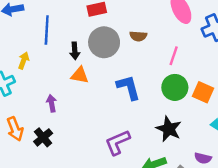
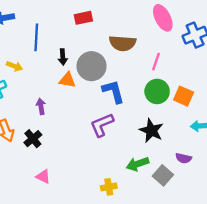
brown semicircle: (138, 36) -> (123, 43), size x1.6
gray circle: (104, 42) -> (92, 66), moved
yellow arrow: (24, 61) -> (14, 66), turned 91
purple L-shape: (117, 142) -> (102, 125), moved

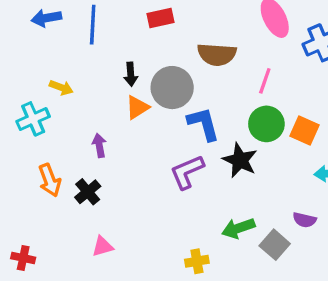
blue line: (36, 37) -> (93, 25), moved
orange triangle: (67, 80) -> (137, 107), turned -42
black star: (151, 131) -> (240, 160), moved
pink triangle: (43, 177) -> (103, 246), turned -42

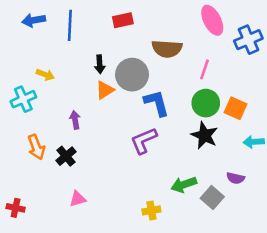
black star: (240, 160) -> (204, 135), moved

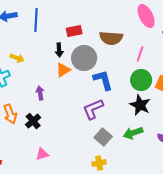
red rectangle: (123, 20) -> (74, 31), moved
green arrow: (184, 185) -> (133, 133), moved
gray square: (212, 198) -> (103, 137), moved

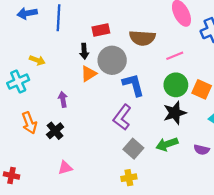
pink line: (140, 54) -> (175, 56), turned 49
black star: (140, 105) -> (175, 113), turned 30
purple L-shape: (93, 109) -> (122, 117), turned -30

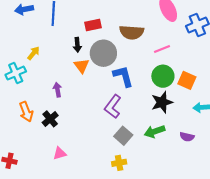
yellow arrow: (37, 60) -> (33, 53), turned -72
orange triangle: (89, 74) -> (81, 66), turned -35

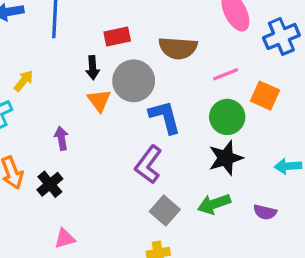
orange square: (187, 80) -> (265, 96), moved

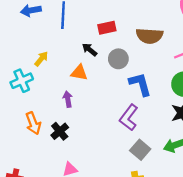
black arrow: (93, 68) -> (90, 50), turned 133
gray circle: (134, 81) -> (118, 59), size x0.7
orange triangle: (99, 101) -> (79, 73), moved, turned -42

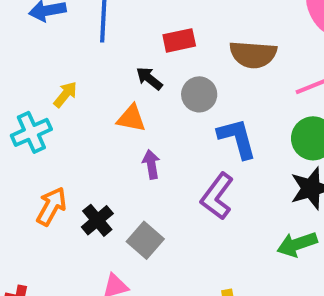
purple arrow: (68, 99) -> (151, 164), moved
orange arrow: (33, 123) -> (51, 206), turned -130
gray square: (140, 150) -> (145, 240), moved

